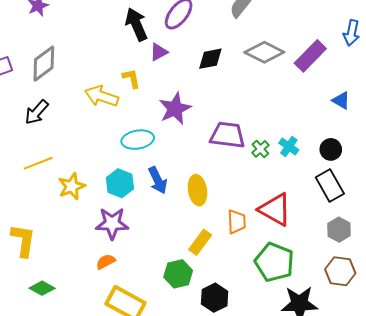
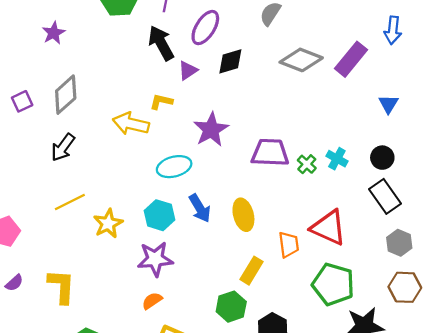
black diamond: (210, 59) -> (230, 61), moved
yellow L-shape: (131, 78) -> (161, 102), turned -60
blue triangle: (341, 100) -> (388, 104), turned 36

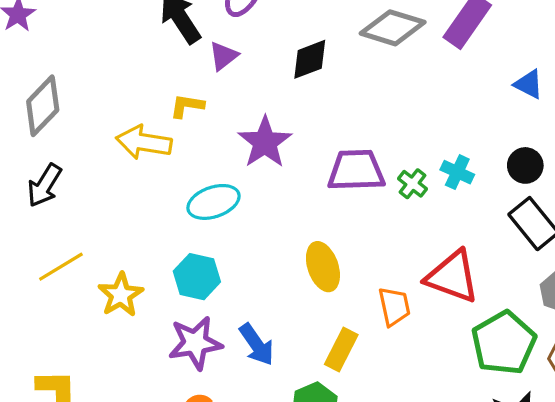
black diamond: (230, 61) -> (310, 59), moved
blue triangle: (388, 104) -> (529, 84), turned -30
blue arrow: (200, 208) -> (257, 345), moved
green pentagon: (333, 284) -> (504, 343), moved, turned 30

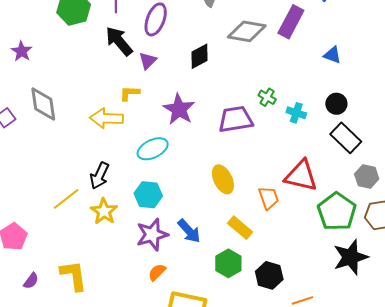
gray diamond: (43, 106) -> (43, 104), turned -45
green cross: (413, 184) -> (267, 97), moved
black arrow: (44, 185) -> (100, 176), moved
yellow rectangle: (341, 350) -> (240, 228), turned -70

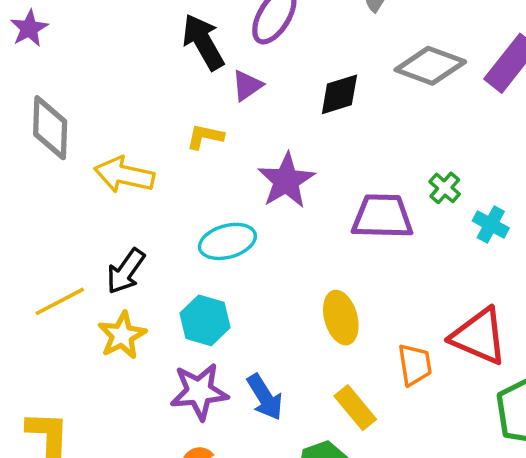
yellow arrow: (106, 118) -> (124, 175), moved

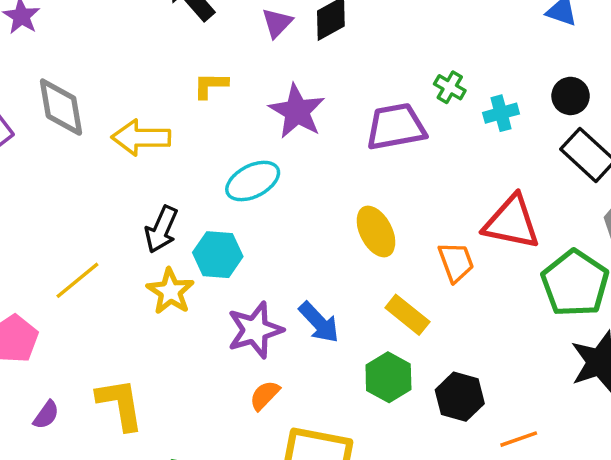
purple triangle: (247, 86) -> (277, 23), moved
cyan cross: (491, 224) -> (501, 113), turned -32
yellow line: (60, 301) -> (77, 280), moved
cyan hexagon: (205, 320) -> (218, 255), moved

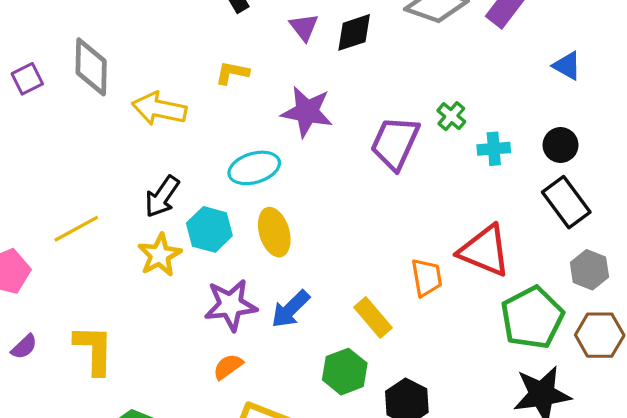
purple triangle: (277, 23) -> (304, 27), turned -32
purple star: (297, 111) -> (307, 112), turned -30
purple trapezoid: (396, 127) -> (395, 143), turned -66
yellow ellipse: (376, 232) -> (274, 232), moved
blue arrow: (319, 322) -> (291, 309), turned 78

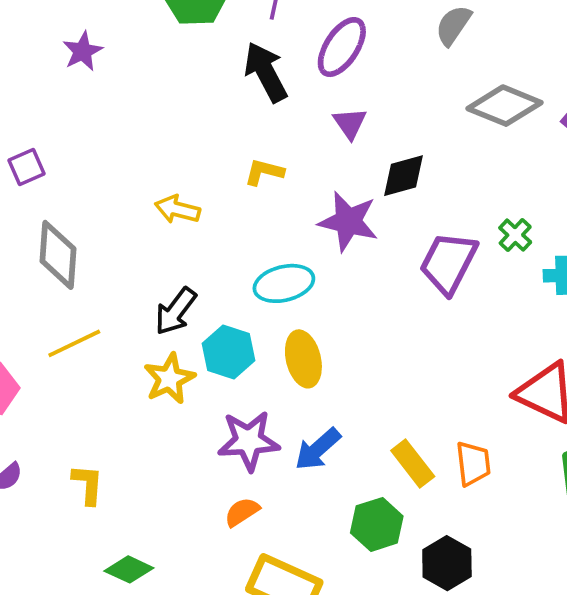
black diamond: (354, 32) -> (404, 176), moved
gray diamond: (91, 67) -> (58, 255), moved
yellow arrow: (159, 109) -> (177, 209), size x0.7
orange trapezoid: (427, 277) -> (473, 463), moved
yellow L-shape: (94, 350) -> (88, 484), size x0.7

